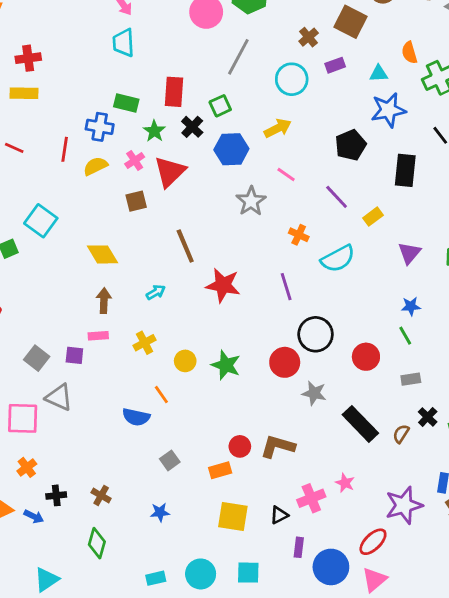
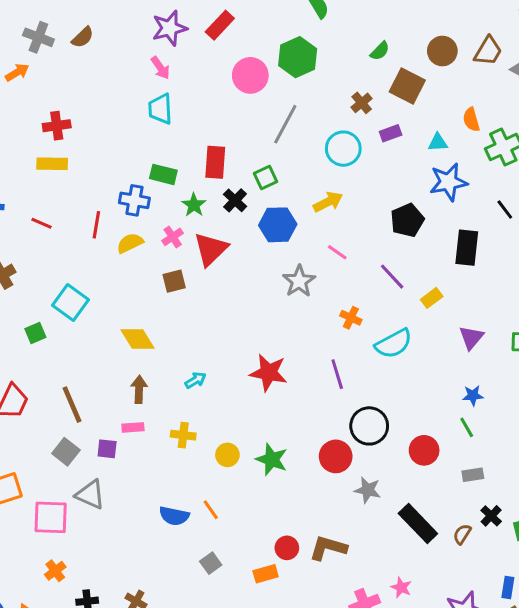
brown line: (185, 246) -> (72, 405), moved
yellow cross: (145, 343) -> (183, 435), turned 35
orange line: (161, 395) -> (211, 510), moved

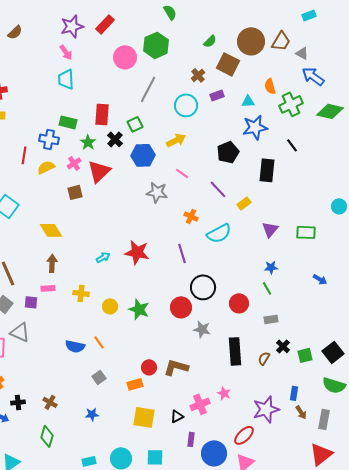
brown circle: (442, 51) -> (251, 41), size x1.4
gray star: (299, 281) -> (157, 192), turned -30
cyan arrow: (195, 380) -> (103, 257), moved
black rectangle: (418, 523) -> (235, 351), turned 40

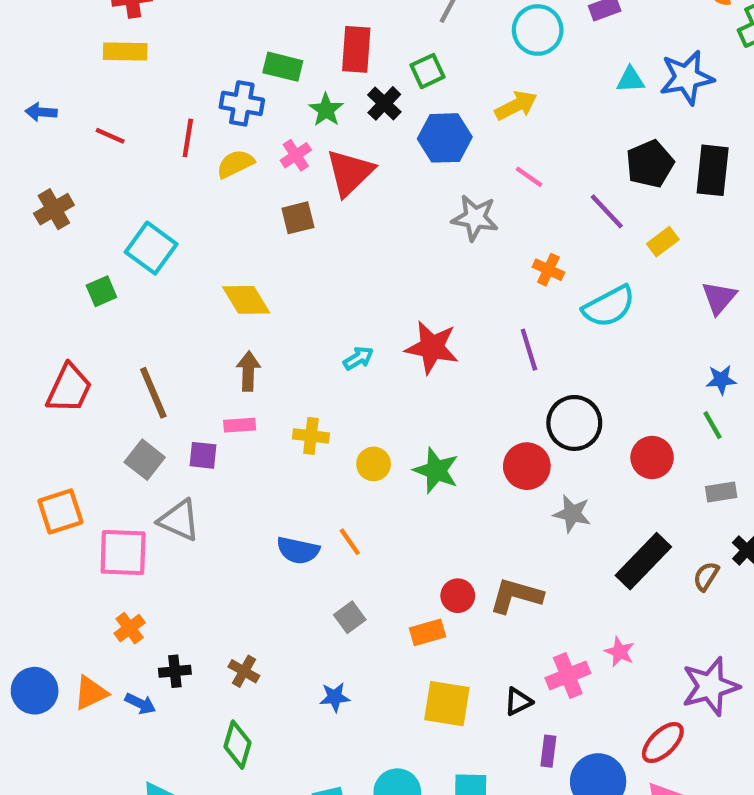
cyan triangle: (248, 101) -> (630, 80), moved
black pentagon: (228, 152) -> (650, 164), moved
black rectangle: (235, 351) -> (643, 561), turned 48

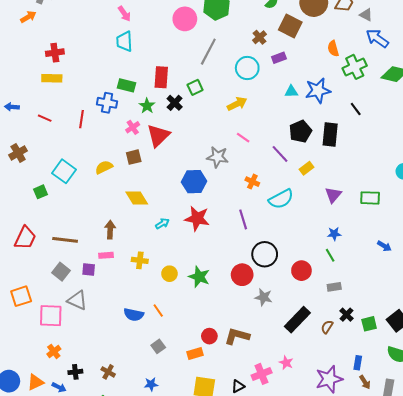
blue hexagon: (445, 138) -> (194, 182), moved
yellow semicircle: (235, 164) -> (104, 167), moved
yellow diamond: (246, 300) -> (137, 198), moved
brown line: (153, 393) -> (65, 240), turned -60

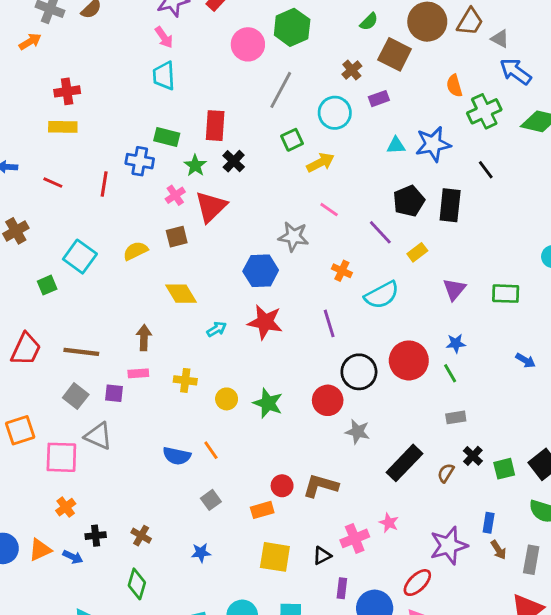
green square: (195, 87) -> (292, 140), moved
red circle: (301, 271) -> (409, 360), moved, size x1.4

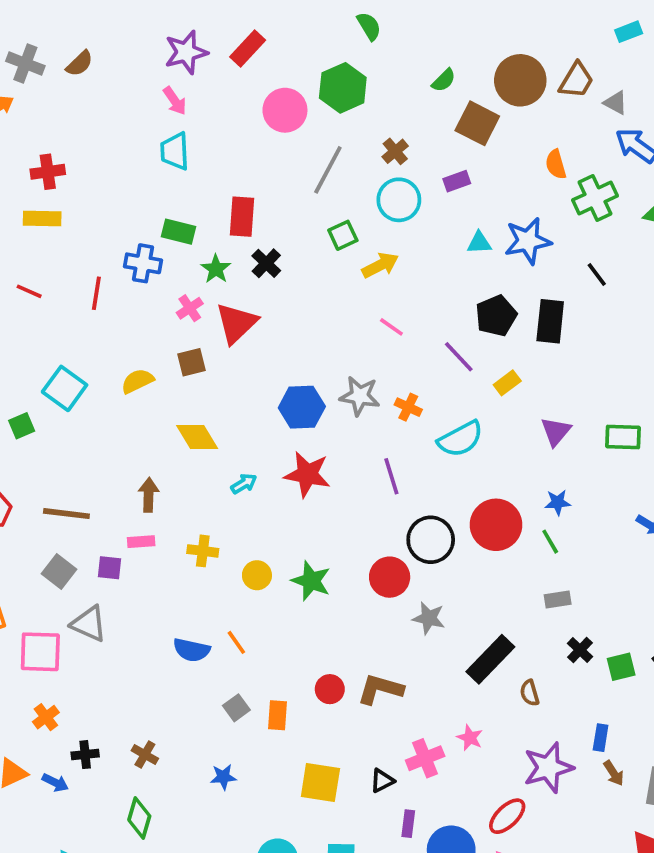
brown cross: (352, 70) -> (395, 151), moved
gray star: (293, 237) -> (360, 396), moved
brown semicircle: (446, 473) -> (530, 693), moved, turned -48
orange rectangle: (262, 510) -> (277, 715), moved, turned -70

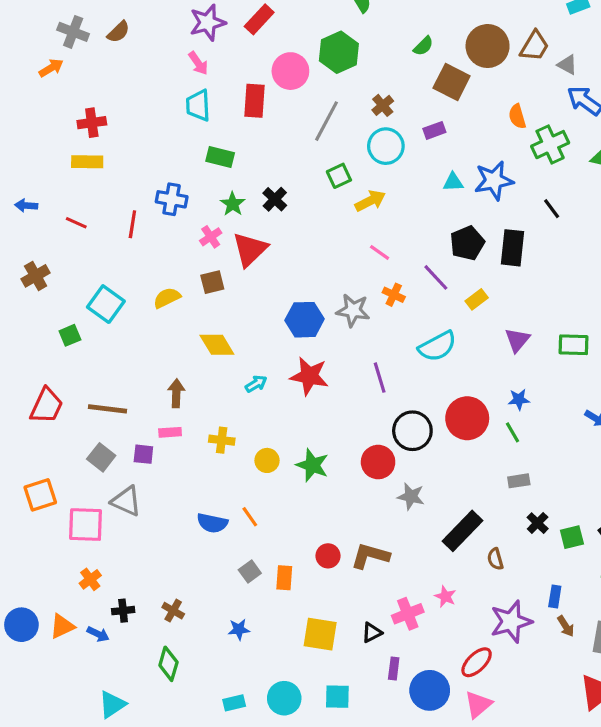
red rectangle: (242, 217) -> (254, 101), moved
green rectangle: (179, 232) -> (220, 157), moved
orange cross: (408, 407) -> (394, 295), moved

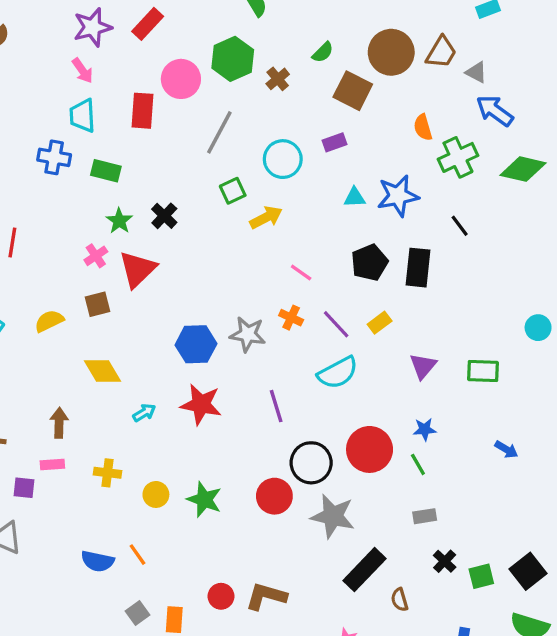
brown cross: (383, 105) -> (278, 79), moved
blue cross: (172, 199) -> (54, 157), moved
pink line: (380, 252) -> (301, 273), moved
purple line: (436, 277) -> (336, 324), moved
gray star: (411, 496) -> (333, 516), moved, size x1.5

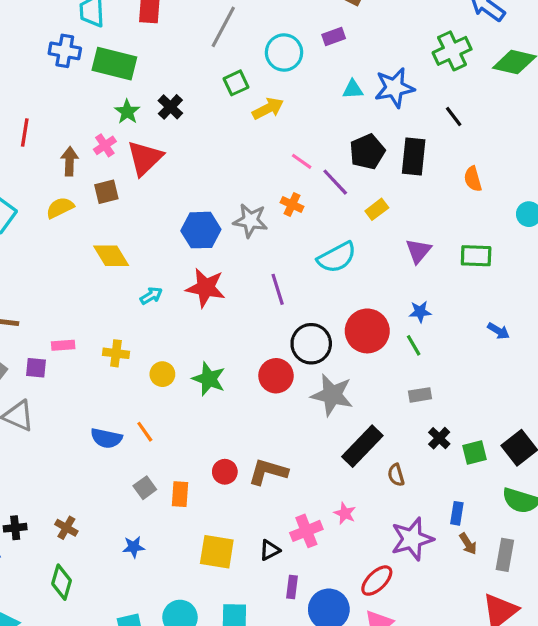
orange semicircle: (423, 127) -> (473, 179), moved
green rectangle: (106, 171) -> (114, 64), size x1.5
purple line: (336, 324) -> (335, 182), moved
brown arrow: (59, 423) -> (70, 161), moved

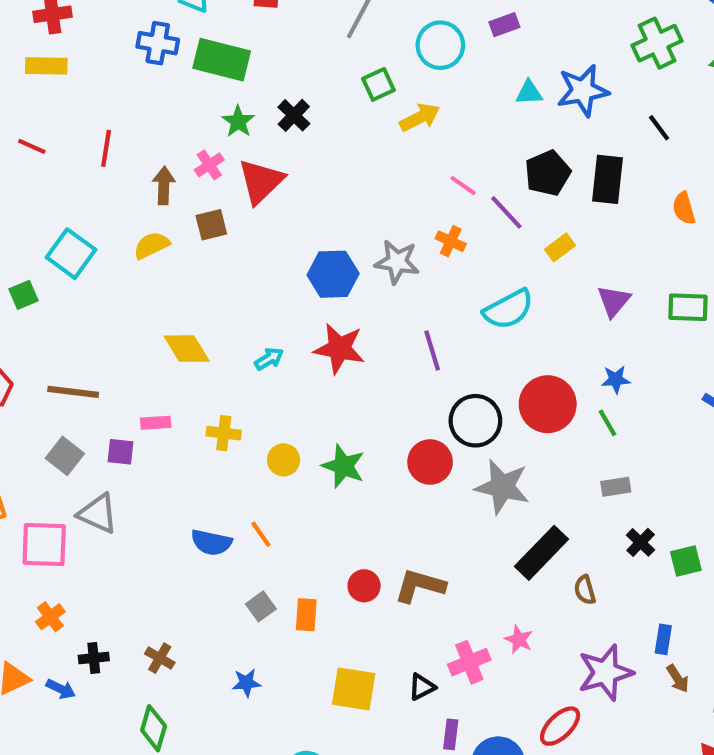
yellow diamond: (111, 256) -> (187, 349), moved

